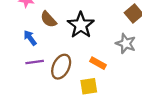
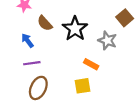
gray star: (126, 44) -> (107, 40), moved
brown ellipse: (61, 67) -> (38, 88), moved

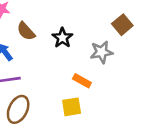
black star: (75, 29) -> (62, 38), size x0.7
gray star: (107, 40) -> (101, 52), turned -30

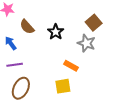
brown square: (122, 25) -> (94, 23), moved
gray star: (101, 52) -> (86, 43), turned 30

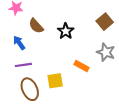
gray star: (86, 43) -> (106, 52), moved
yellow square: (63, 86) -> (55, 81), moved
brown ellipse: (21, 88) -> (30, 89), turned -50

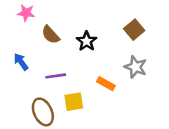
blue arrow: (19, 43) -> (21, 62), moved
purple line: (23, 65) -> (56, 76), moved

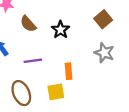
orange rectangle: (106, 84) -> (69, 71), moved, turned 56
yellow square: (74, 102) -> (56, 92), moved

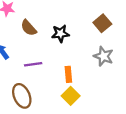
black star: (60, 30) -> (60, 34), turned 30
yellow square: (56, 92) -> (71, 96), moved, turned -36

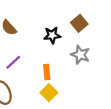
black star: (60, 34) -> (52, 35), moved
purple line: (33, 64) -> (13, 62), turned -35

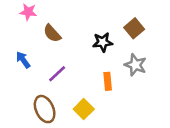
orange rectangle: (47, 72) -> (108, 81), moved
yellow square: (49, 93) -> (84, 109), moved

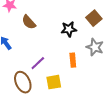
purple line: (57, 74) -> (38, 63), moved
yellow square: (84, 109) -> (54, 82), turned 35

